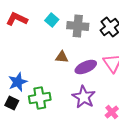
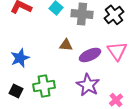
blue star: (18, 82) -> (20, 58), moved

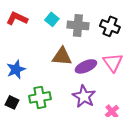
black cross: (114, 15) -> (110, 26), turned -30
brown triangle: (66, 45) -> (62, 56), size x1.5

